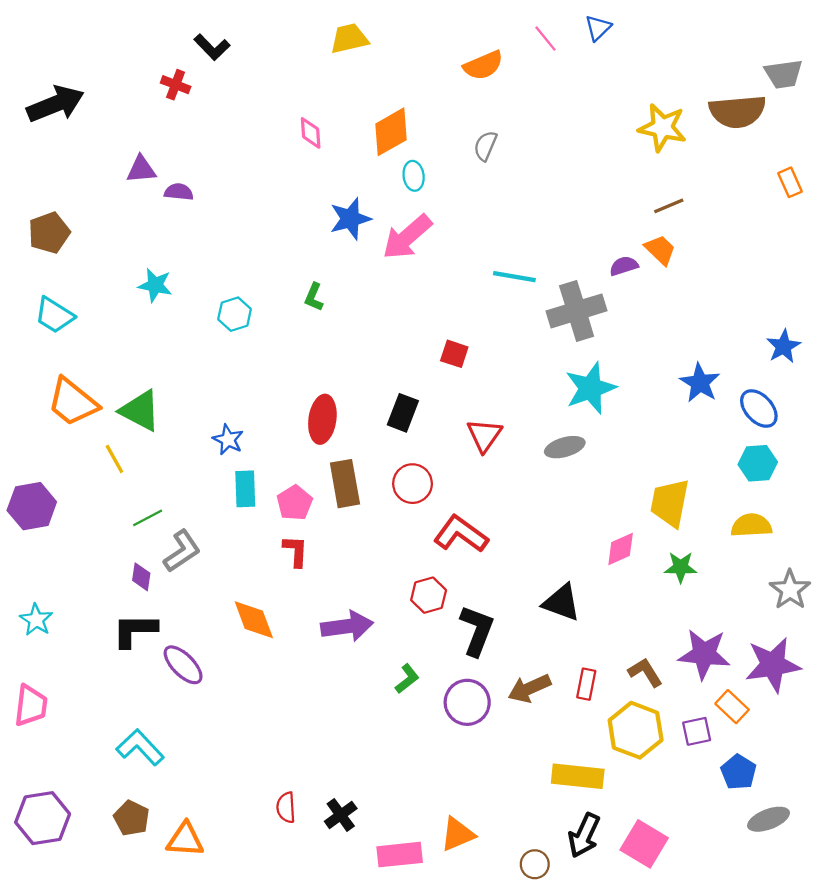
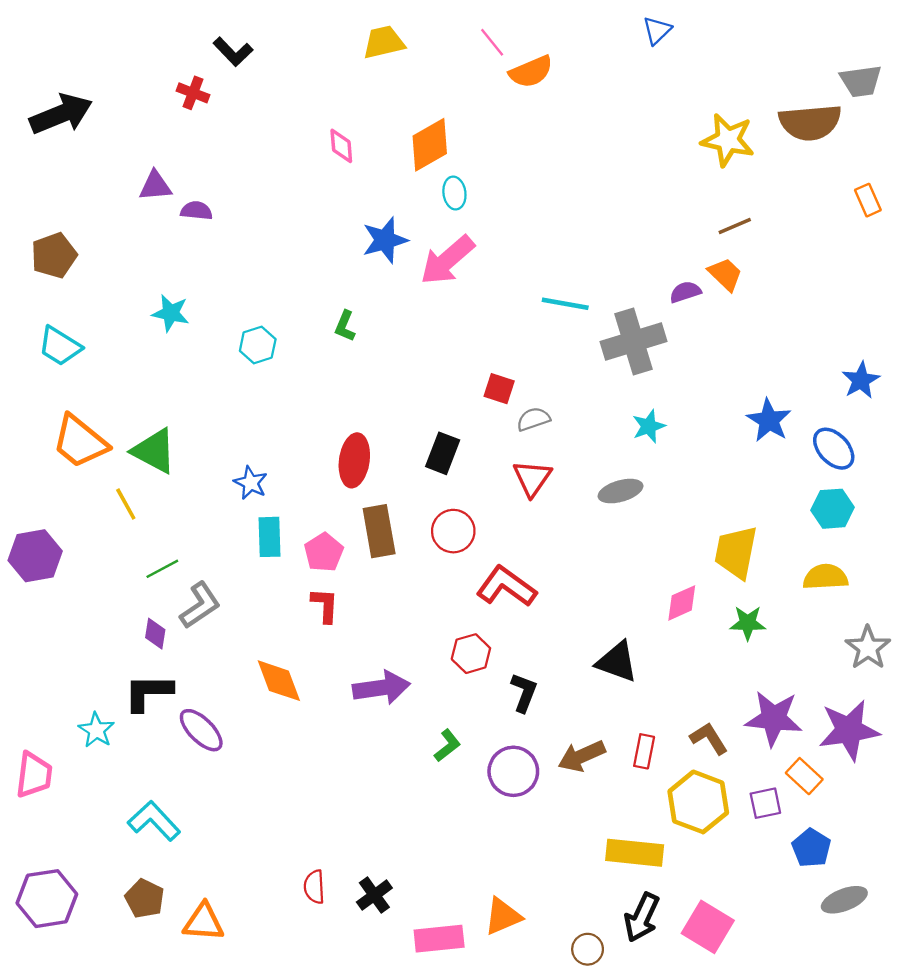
pink line: (545, 39) -> (492, 42), moved
gray semicircle: (485, 146) -> (533, 419), moved, turned 48
cyan star: (591, 388) -> (649, 426), size x0.6
cyan star: (36, 620) -> (96, 730), moved
black L-shape: (477, 630) -> (524, 692), size x0.7

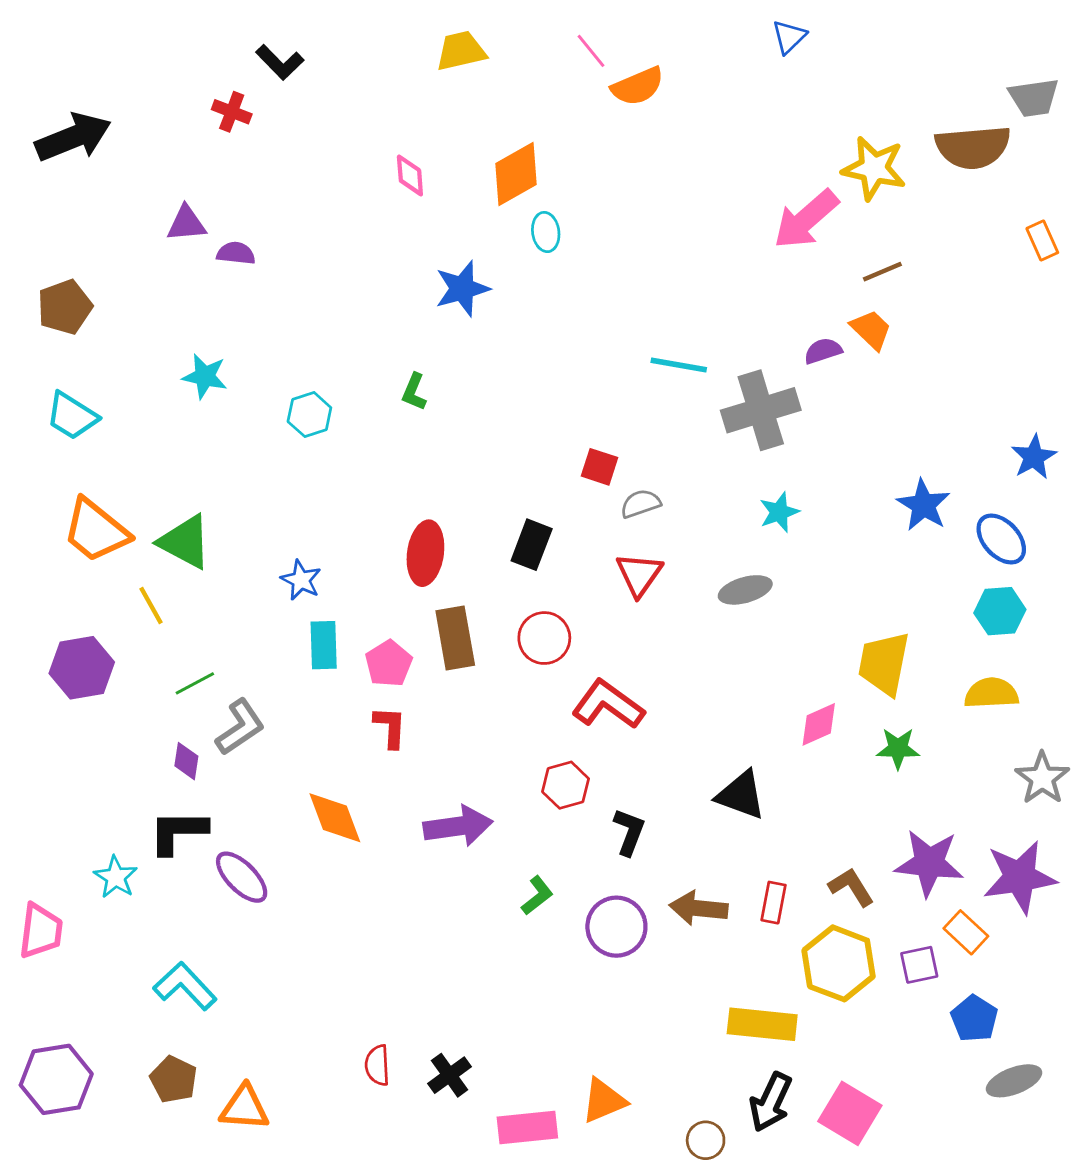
pink arrow: (447, 260) -> (806, 219), moved
purple hexagon: (35, 556) -> (82, 668), moved
brown arrow: (582, 756) -> (699, 908), turned 30

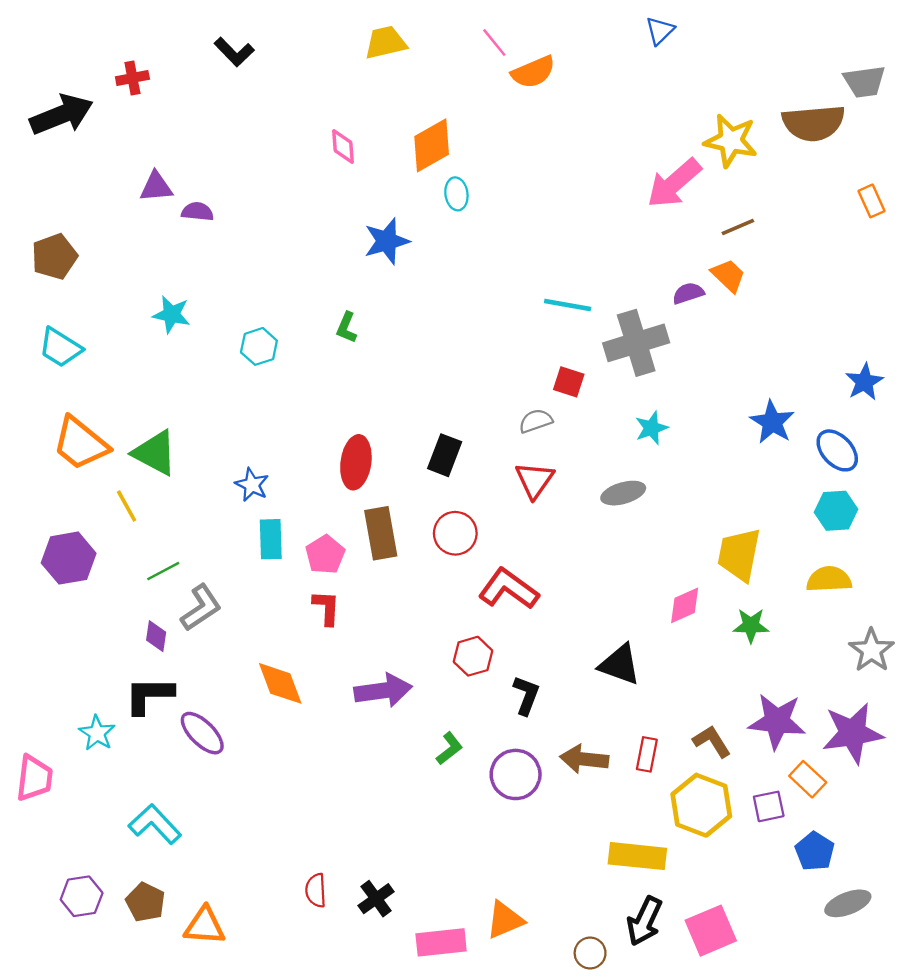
red cross: (232, 112) -> (132, 78), moved, turned -32
red square: (599, 467) -> (569, 382), moved
purple hexagon: (56, 1079) -> (82, 896), moved, size x0.7
pink square: (850, 1113) -> (711, 931), turned 36

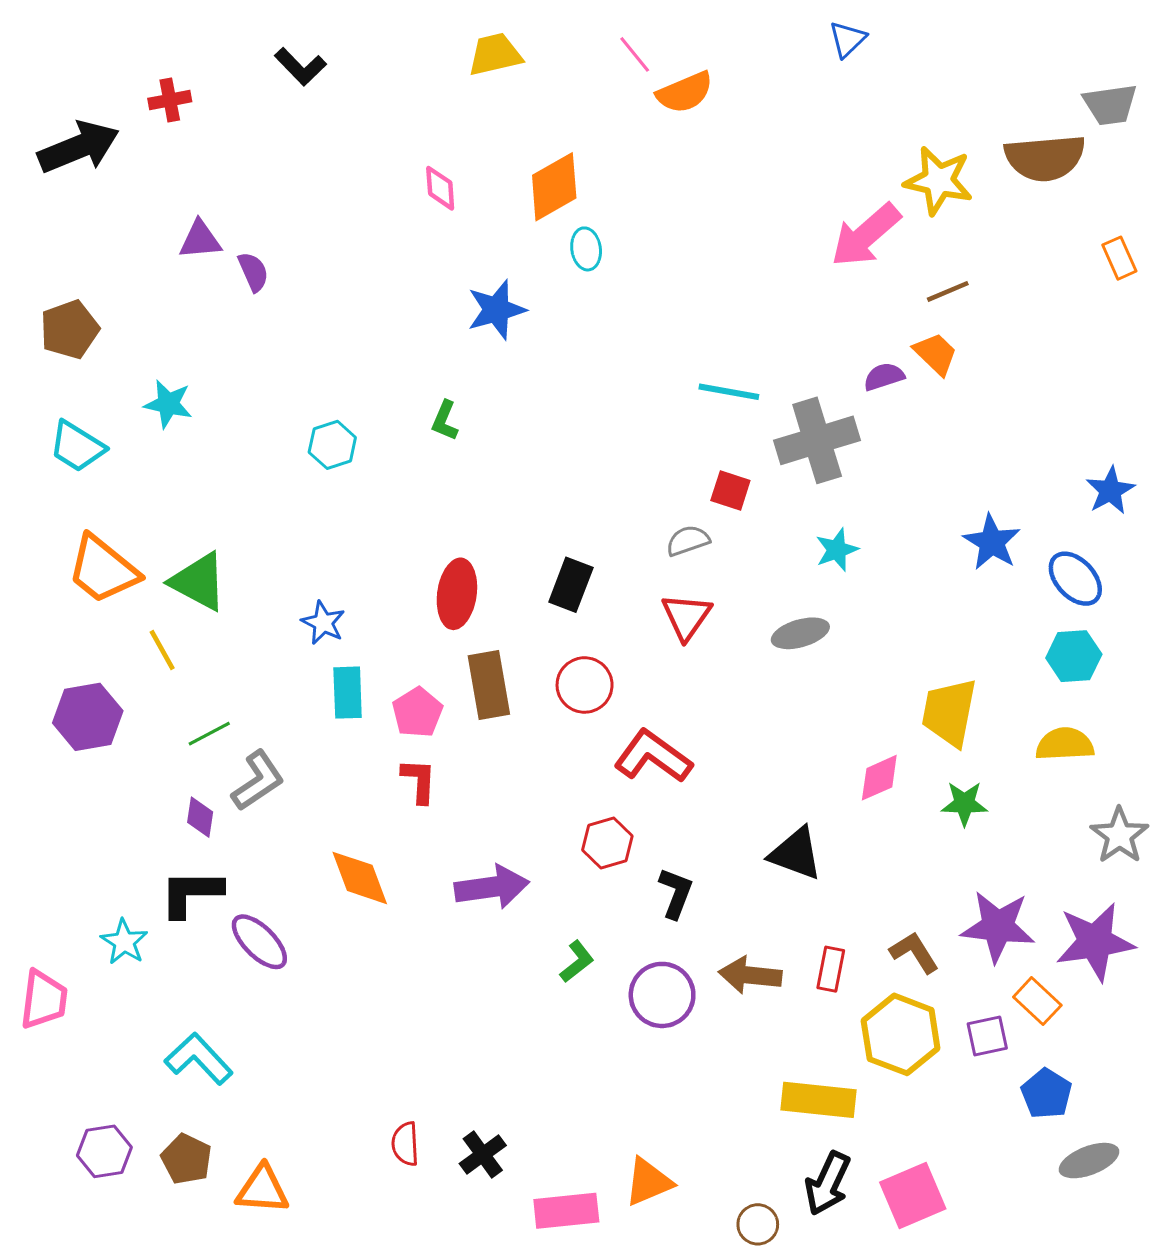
purple semicircle: (197, 212) -> (253, 272), turned 60
cyan star: (171, 314) -> (168, 404), moved

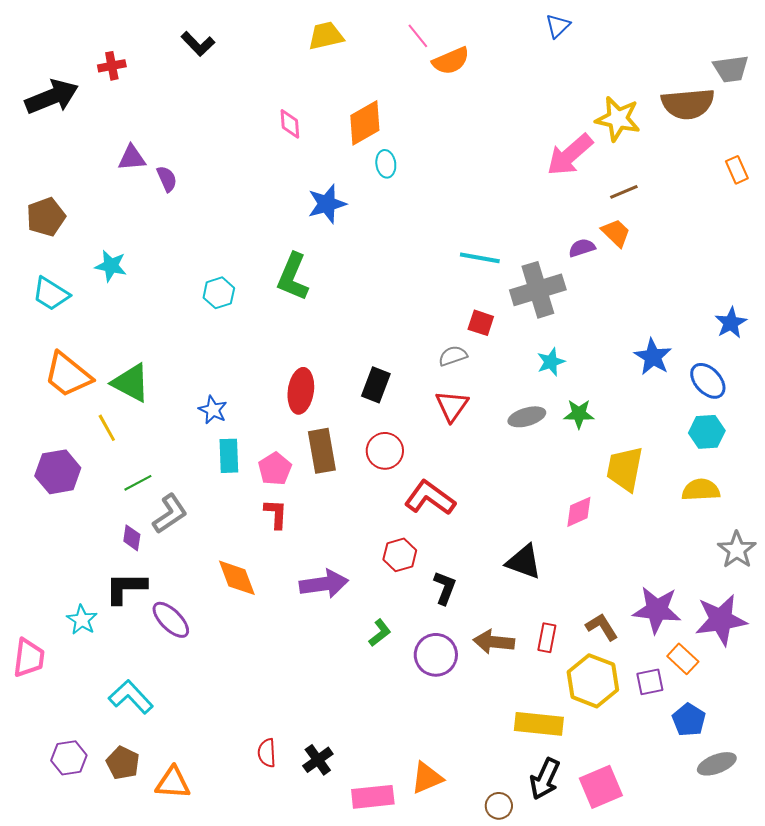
green L-shape: (445, 421) -> (293, 277), size x1.8
green star: (964, 804) -> (579, 414), moved

